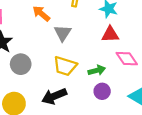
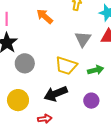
gray triangle: (63, 33) -> (83, 39), moved
purple circle: (102, 91) -> (91, 101), moved

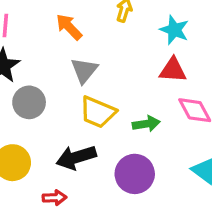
gray triangle: (83, 39) -> (84, 70), moved
purple circle: (91, 101) -> (135, 174), size x1.5

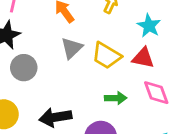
yellow trapezoid: (98, 112) -> (106, 56), moved

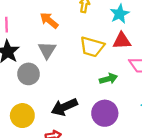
cyan star: (149, 26) -> (120, 14), turned 30
gray triangle: (72, 48) -> (47, 50), moved

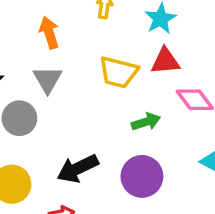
orange arrow: (49, 20) -> (49, 33), turned 36

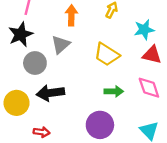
red triangle: (165, 61) -> (152, 55), moved
black arrow: (78, 168) -> (50, 93), moved

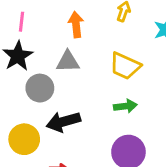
gray triangle: (61, 45) -> (68, 62), turned 48
green arrow: (114, 91) -> (125, 106), moved

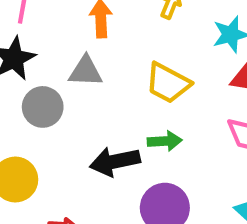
black arrow: (63, 122) -> (115, 161), moved

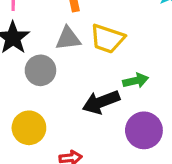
yellow trapezoid: (168, 83) -> (107, 39), moved

